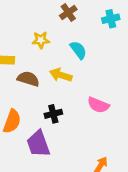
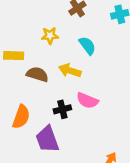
pink semicircle: (98, 105) -> (87, 101), moved

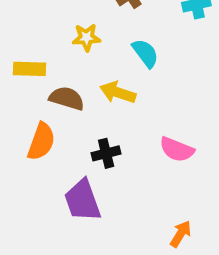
pink semicircle: (87, 101) -> (177, 149), moved
orange semicircle: (21, 117) -> (41, 142), moved

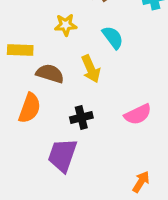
yellow arrow: (118, 92) -> (91, 69), turned -132
pink semicircle: (177, 149) -> (138, 114), turned -48
purple trapezoid: (82, 200) -> (63, 155), turned 39

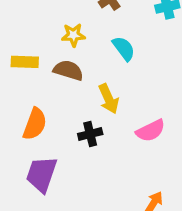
yellow arrow: (91, 69) -> (109, 99), moved
brown semicircle: (50, 74) -> (68, 70), moved
purple trapezoid: (63, 155) -> (42, 174), moved

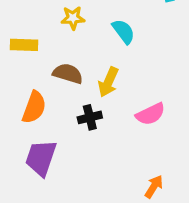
brown semicircle: (68, 70) -> (68, 74), moved
yellow arrow: (109, 99) -> (108, 82), turned 48

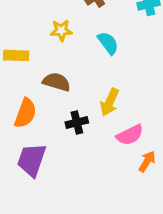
yellow arrow: (108, 82) -> (110, 102), moved
pink semicircle: (150, 114) -> (130, 135), moved
orange arrow: (154, 187) -> (147, 161), moved

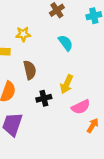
yellow star: (61, 30) -> (23, 34), moved
brown semicircle: (57, 82) -> (30, 70), turned 60

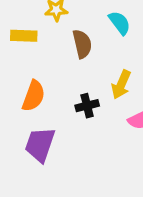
brown semicircle: (30, 70) -> (82, 44), moved

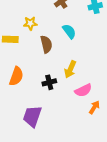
purple trapezoid: (40, 145) -> (32, 116), moved

